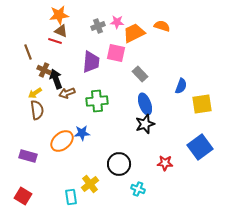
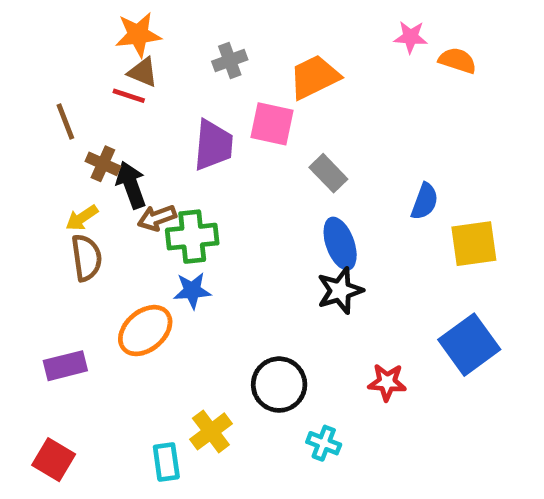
pink star: (117, 22) -> (411, 37), moved
orange semicircle: (162, 26) -> (457, 60), moved
green cross: (97, 101) -> (192, 237), moved
blue star: (82, 133) -> (192, 291), moved
purple rectangle: (28, 156) -> (65, 366), turned -30

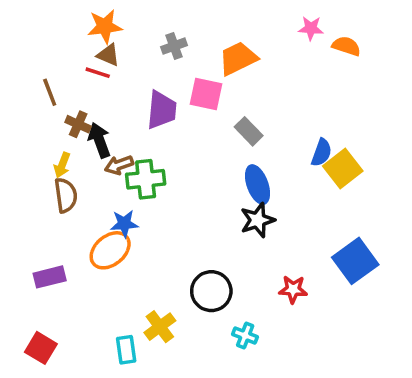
yellow arrow: (82, 218) -> (62, 165), turned -35
yellow square: (474, 244) -> (343, 169), moved, turned -30
blue star: (192, 291) -> (124, 224), moved

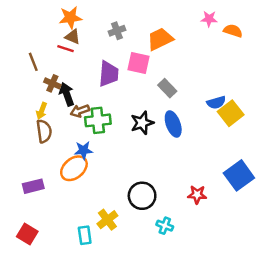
blue semicircle: (321, 153) -> (216, 102), turned 54
black star: (258, 220) -> (142, 123), moved

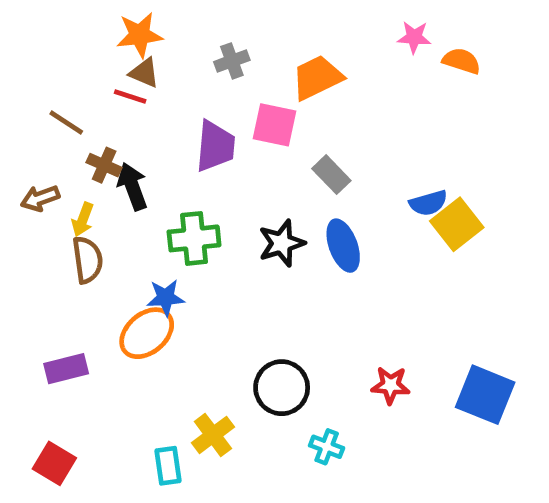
brown line: (33, 62) -> (66, 122), turned -36
brown arrow: (80, 111) -> (40, 198), moved
blue square: (239, 175) -> (485, 395), moved, turned -32

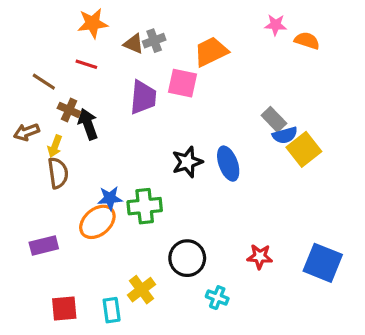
brown triangle: (144, 73) -> (134, 44), moved
gray rectangle: (331, 175) -> (274, 119), moved
green cross: (194, 238) -> (145, 206), moved
red square: (54, 463) -> (64, 309), moved, turned -36

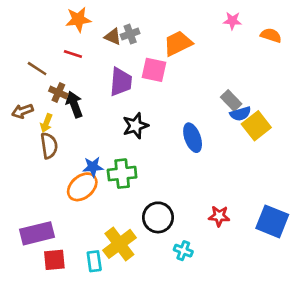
orange semicircle: (307, 41) -> (271, 35), moved
black star: (187, 162) -> (135, 126), moved
purple rectangle: (44, 246) -> (37, 233), moved, size x1.4
yellow cross: (142, 290) -> (119, 244), size x1.4

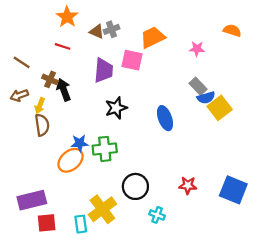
orange star: (78, 19) -> (67, 17), turned -30
pink star: (232, 21) -> (197, 49), moved
brown line: (37, 69) -> (22, 62), moved

